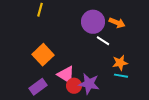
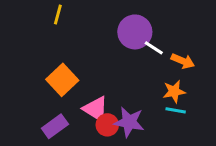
orange arrow: (117, 23) -> (183, 61), moved
white line: (103, 41) -> (154, 48), moved

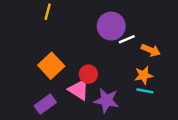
white line: (154, 48) -> (127, 39), turned -56
red circle: (107, 125) -> (88, 74), moved

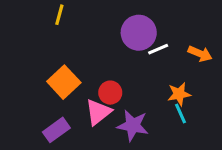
orange arrow: (151, 50) -> (200, 54), moved
pink triangle: (79, 90) -> (98, 112), turned 50
cyan line: (145, 91) -> (181, 113), turned 56

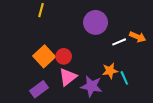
white line: (158, 49) -> (119, 42), moved
red circle: (110, 93) -> (64, 56), moved
orange star: (179, 94) -> (110, 71), moved

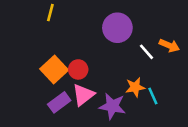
white line: (119, 42) -> (147, 52), turned 72
purple rectangle: (39, 89) -> (59, 102), moved

